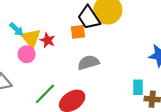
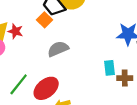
orange square: (78, 32) -> (44, 20), turned -32

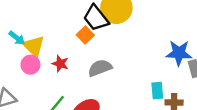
red star: (15, 31) -> (60, 64), moved

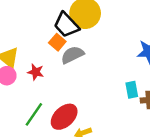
gray semicircle: (100, 68) -> (72, 55), moved

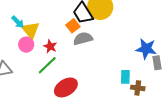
green line: (34, 114) -> (47, 65), moved

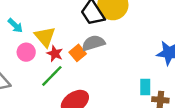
orange square: (73, 26) -> (78, 53), moved
yellow triangle: (31, 30) -> (45, 37), moved

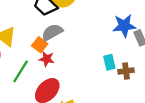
red star: (55, 54) -> (47, 59), moved

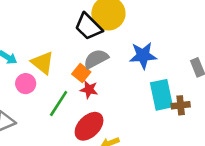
blue star: (124, 26) -> (143, 56), moved
cyan rectangle: (109, 62) -> (161, 95), size x1.6

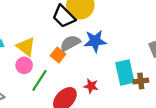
blue star: (143, 56) -> (95, 41), moved
pink circle: (26, 84) -> (24, 65), moved
red star: (89, 90) -> (91, 86), moved

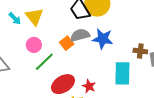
yellow triangle: (26, 47) -> (34, 17), moved
brown cross: (141, 81) -> (140, 51), moved
red star: (91, 86) -> (89, 86), moved

